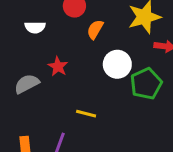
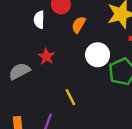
white semicircle: (35, 27) -> (39, 20), moved, turned 91
yellow line: (86, 114) -> (70, 97), turned 49

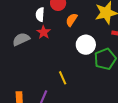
red star: (46, 56) -> (44, 32), moved
gray semicircle: (19, 71) -> (21, 39), moved

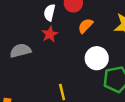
gray semicircle: (21, 39) -> (20, 51), moved

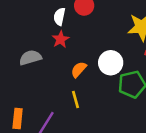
orange semicircle: (86, 26) -> (79, 70), moved

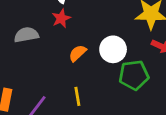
yellow line: (75, 100) -> (77, 96), moved

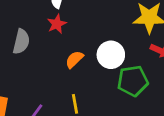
gray semicircle: (26, 35) -> (21, 42), turned 115

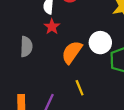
orange semicircle: (74, 59) -> (72, 52), size x1.5

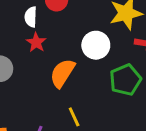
white circle: (100, 43) -> (96, 45), moved

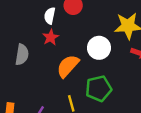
green pentagon: (125, 80) -> (99, 88), moved

